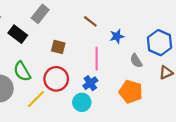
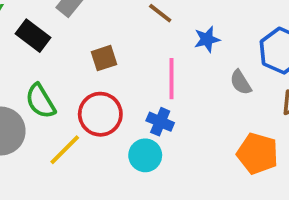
brown square: (58, 47) -> (104, 58), turned -32
blue cross: (90, 83) -> (160, 122), turned -32
orange pentagon: (131, 92) -> (257, 153), moved

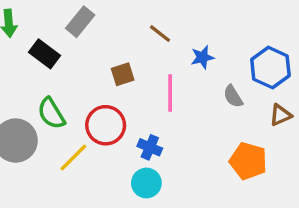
brown square: (104, 58) -> (123, 74), moved
blue cross: (160, 122) -> (150, 147), moved
cyan circle: (145, 155) -> (146, 183), moved

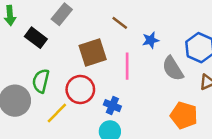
brown square: (123, 74) -> (93, 53), size x1.6
gray semicircle: (233, 96) -> (173, 69), size x1.5
green semicircle: (51, 113) -> (41, 81), turned 45

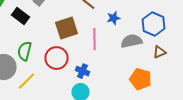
gray semicircle: (173, 69) -> (132, 41), turned 110
yellow line: (57, 113) -> (26, 81), moved

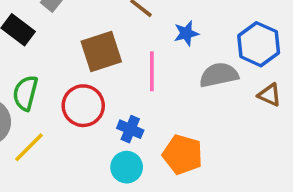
brown triangle: (160, 52) -> (269, 95), turned 48
orange pentagon: (140, 79) -> (183, 154), moved

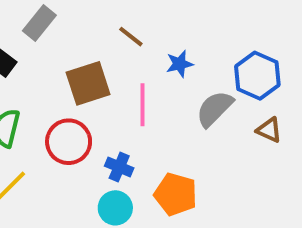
gray semicircle: (219, 75) -> (215, 109), turned -33

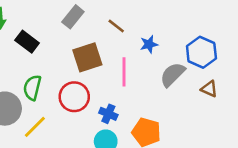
gray rectangle: (39, 23) -> (73, 17), moved

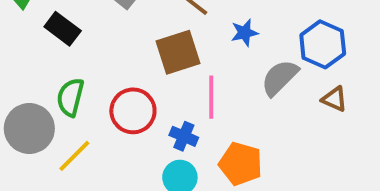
brown square: (87, 57) -> (178, 52), moved
pink line: (124, 72) -> (211, 97), moved

